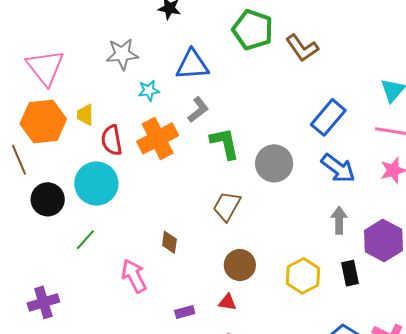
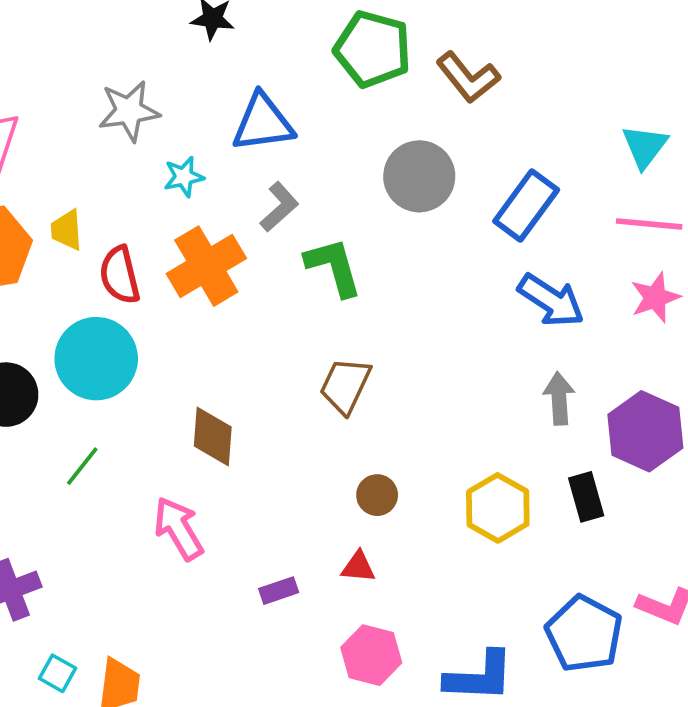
gray circle: (274, 163) -> (419, 176), moved
brown diamond: (169, 242) -> (213, 436), moved, size x1.4
brown circle: (240, 265) -> (377, 495), size x0.7

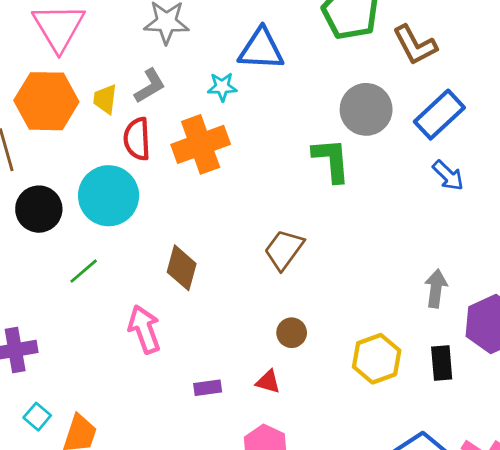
cyan star: (184, 177) -> (222, 87), moved
blue rectangle: (526, 206) -> (439, 115), moved
gray L-shape: (279, 207) -> (150, 86), moved
green L-shape: (334, 267) -> (331, 160), moved
blue arrow: (551, 300) -> (448, 175), moved, size x0.7

